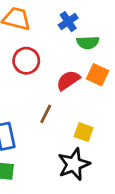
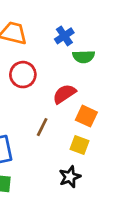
orange square: (98, 75) -> (86, 116), moved
black star: (74, 164) -> (70, 177), size x0.7

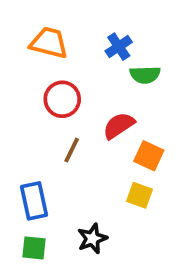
brown line: (42, 127) -> (72, 150), moved
black star: (70, 177) -> (92, 239), moved

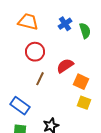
green semicircle: (145, 75) -> (85, 31), moved, turned -105
yellow square: (139, 195) -> (84, 103), moved
blue rectangle: (34, 201) -> (20, 106), turned -42

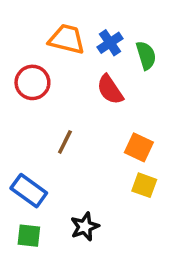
orange trapezoid: (28, 22) -> (67, 39), moved
red circle: (35, 52) -> (32, 82), moved
red semicircle: (65, 66) -> (110, 90), moved, turned -90

